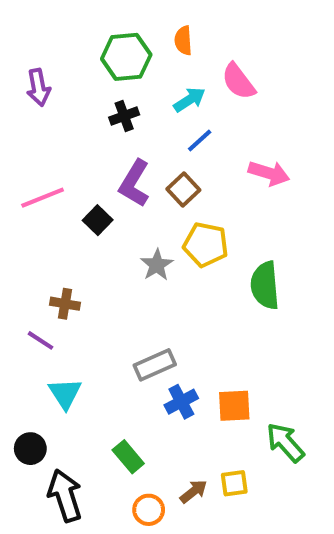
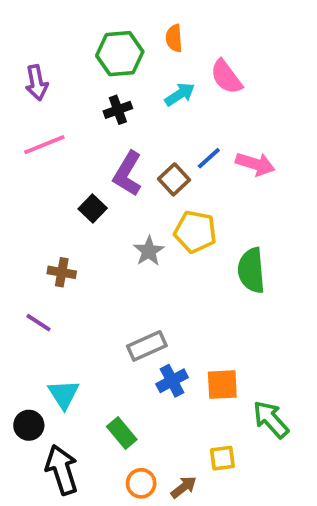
blue line: (200, 141) -> (209, 158), moved
pink line: (43, 198) -> (44, 145), moved
brown cross: (65, 304) -> (62, 272), moved
cyan triangle: (65, 393) -> (64, 394), moved
brown arrow: (194, 491) -> (184, 487), moved

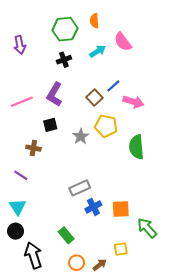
pink line: (44, 145) -> (22, 102), moved
pink arrow: (255, 164) -> (133, 102), moved
purple L-shape: (128, 174) -> (54, 94), moved
black square: (93, 208) -> (50, 125), moved, turned 32
cyan triangle: (64, 394) -> (18, 207), moved

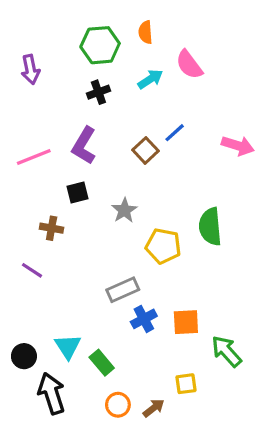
pink arrow: (133, 102) -> (238, 146), moved
yellow pentagon: (106, 126) -> (163, 246), moved
cyan triangle: (18, 207) -> (68, 346), moved

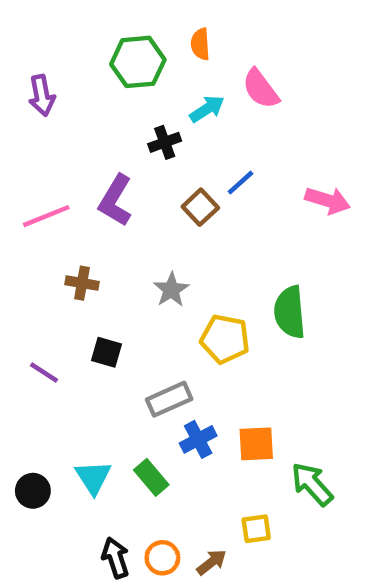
black cross: (98, 92) -> (165, 142), moved
black square: (77, 193) -> (107, 352), moved, turned 30
brown cross: (52, 228) -> (82, 283), moved
green rectangle: (102, 363) -> (151, 477), moved
black arrow: (52, 393) -> (115, 558), moved, size x0.7

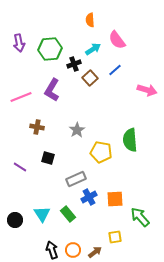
green hexagon: (138, 62) -> (50, 49), moved
blue line: (241, 183) -> (115, 70), moved
brown square: (200, 207) -> (90, 78), moved

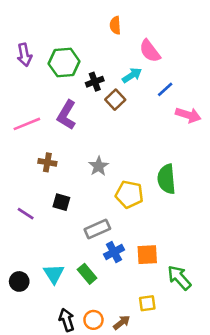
cyan arrow: (93, 49) -> (132, 75), moved
blue line: (115, 70) -> (165, 89), moved

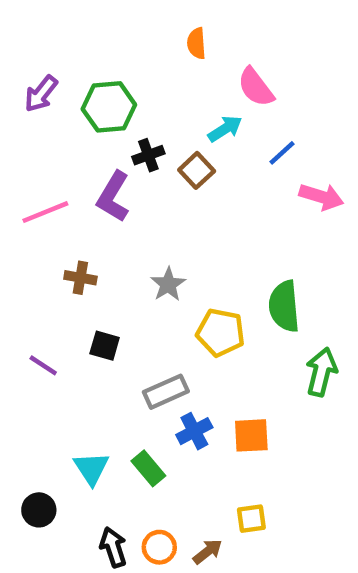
purple arrow: (24, 55) -> (41, 94), turned 50
black cross: (95, 82) -> (148, 155), moved
green arrow: (179, 278) -> (321, 372), moved, turned 56
black circle: (19, 281) -> (39, 510), moved

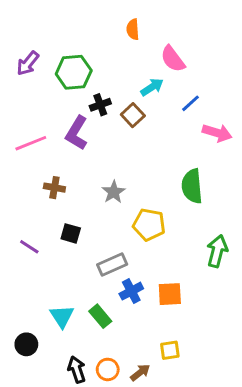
green semicircle: (284, 306) -> (192, 186), moved

